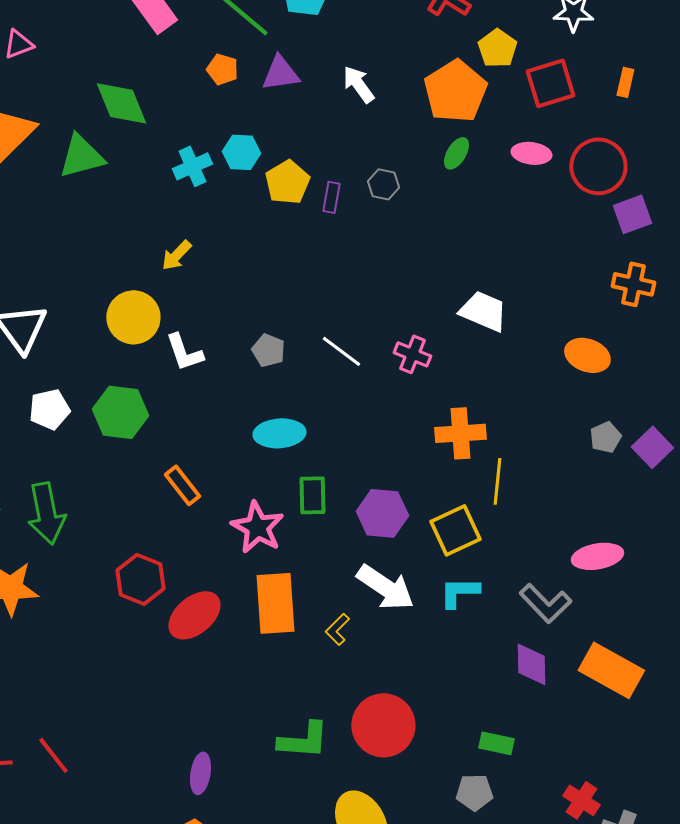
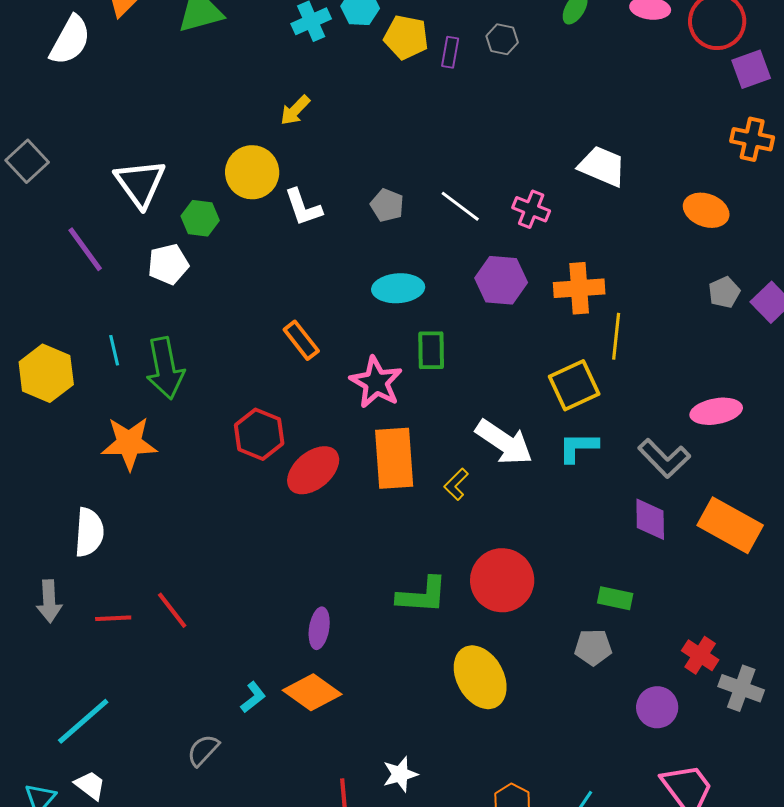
yellow pentagon: (287, 182) -> (406, 37), turned -30
green hexagon: (120, 412) -> (200, 218), moved, size x0.7
purple hexagon: (382, 513) -> (501, 280), moved

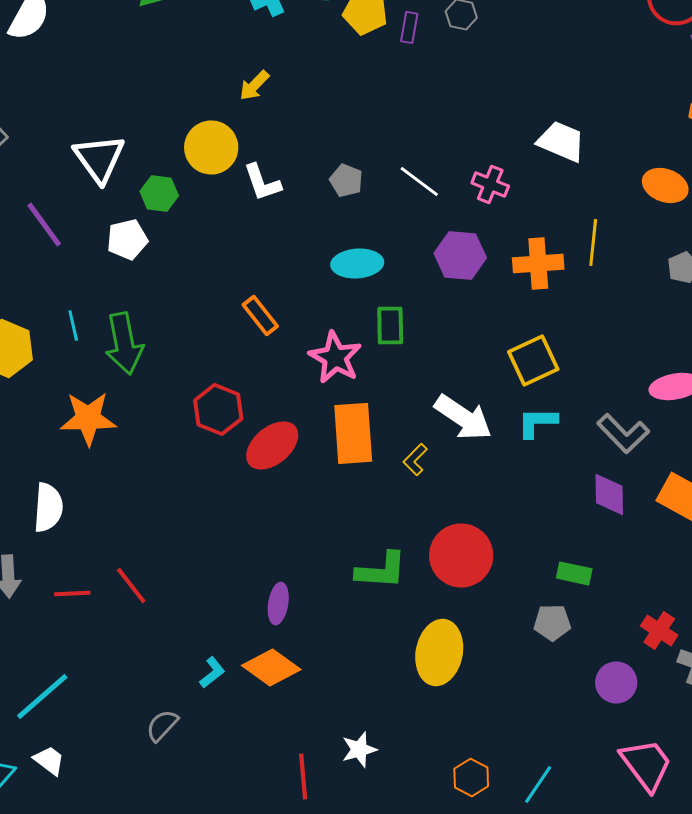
yellow line: (616, 336) -> (593, 242), moved
yellow ellipse: (480, 677) -> (439, 652), turned 40

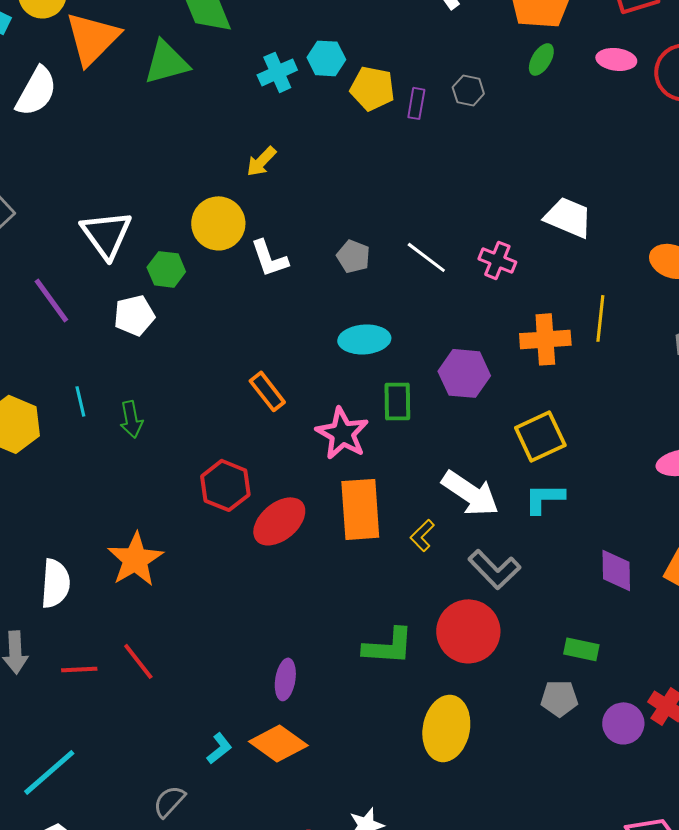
purple hexagon: (460, 255) -> (464, 373), moved
green arrow: (124, 343) -> (131, 419), size x0.6
orange star: (88, 418) -> (135, 559), moved, turned -30
gray L-shape: (623, 433) -> (494, 569), moved
purple circle: (616, 682) -> (623, 723), moved

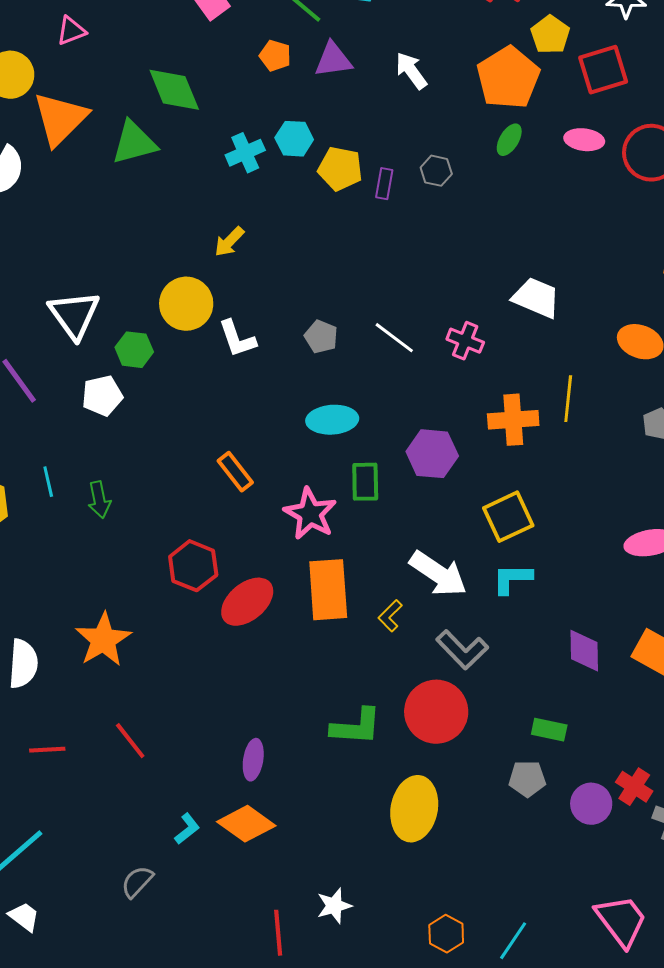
red line: (138, 661) -> (130, 741), moved

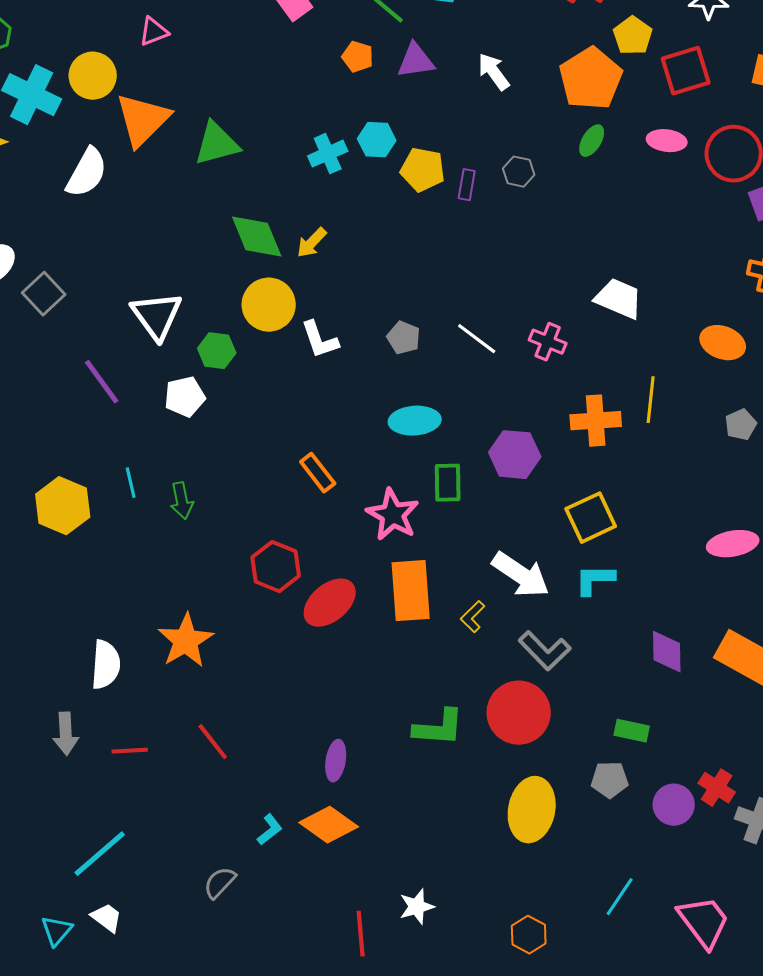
green diamond: (174, 90) -> (257, 237), moved
yellow ellipse: (414, 809) -> (532, 810), moved
cyan line: (513, 941) -> (620, 897), moved

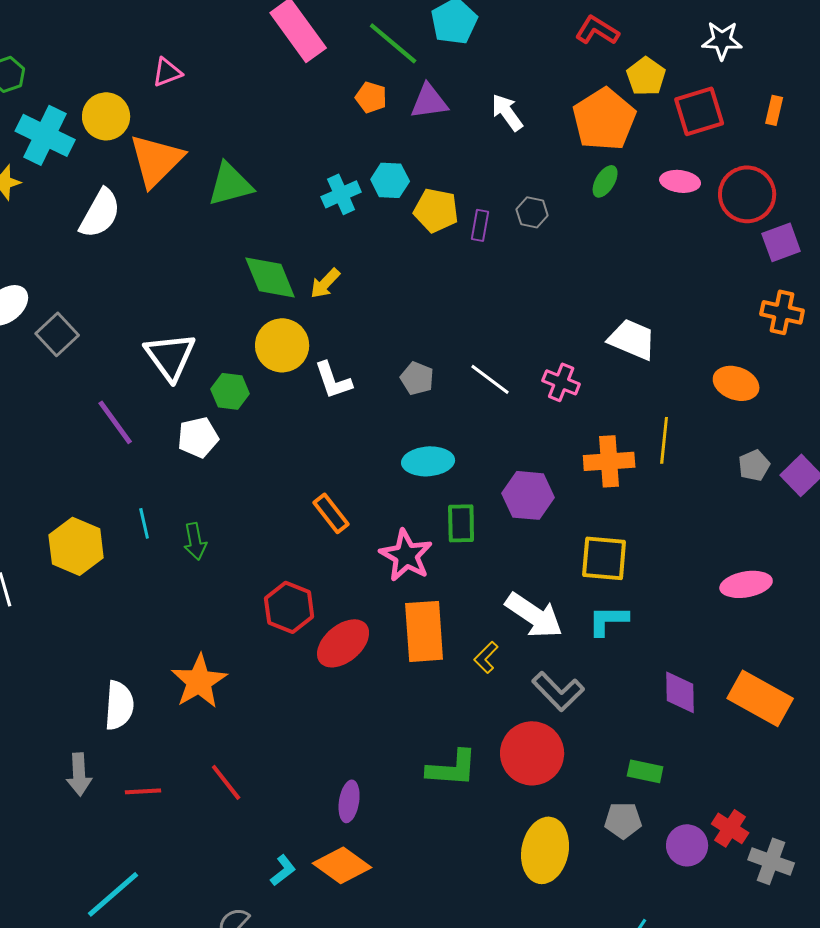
yellow square: (591, 518) -> (604, 558), turned 30

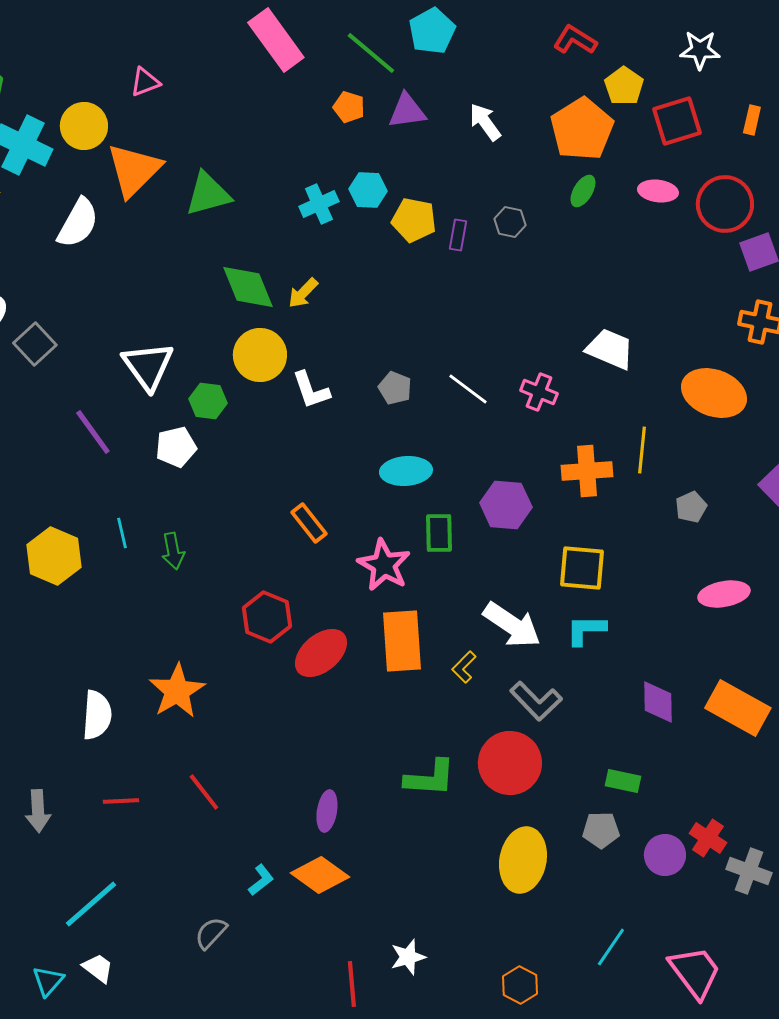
orange ellipse: (736, 383) -> (714, 393), size x1.4
gray pentagon: (754, 465) -> (691, 507), moved
gray arrow: (79, 774) -> (38, 811), moved

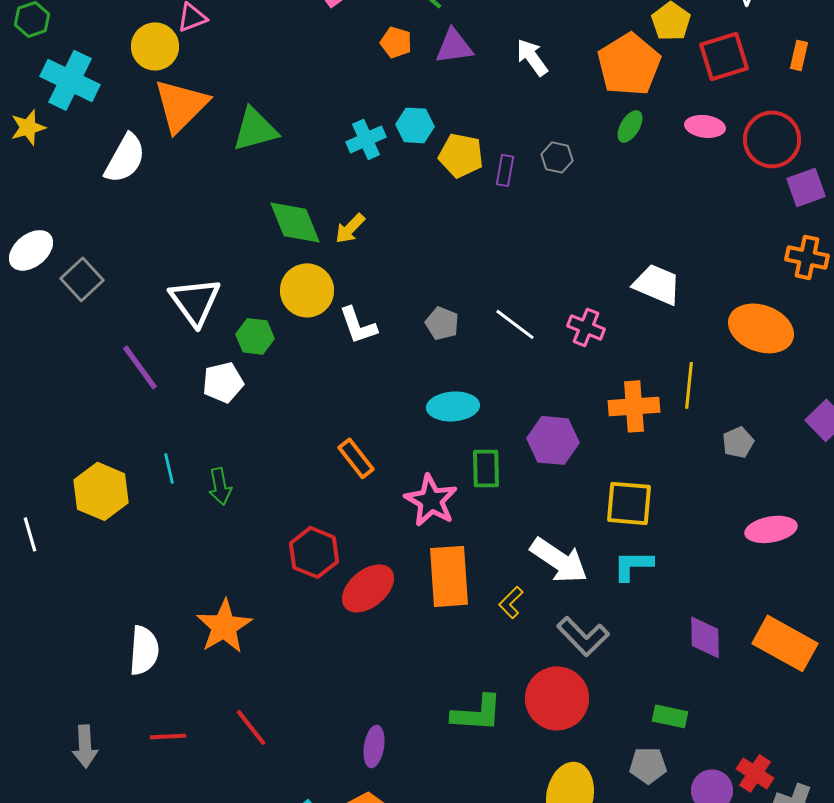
yellow circle: (84, 126) -> (155, 46), moved

